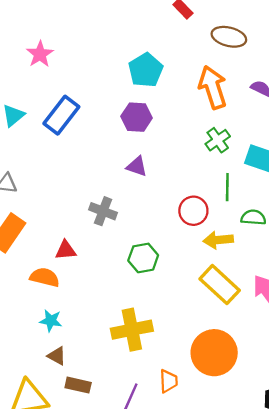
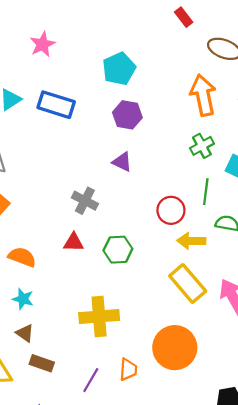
cyan pentagon: (146, 70) -> (119, 69), moved
blue rectangle: (61, 115) -> (56, 105), turned 63
red triangle: (66, 250) -> (73, 242), moved

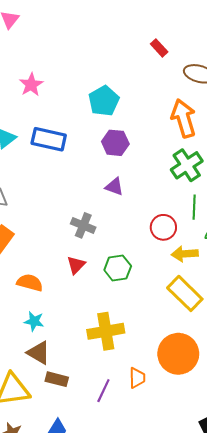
green cross: (202, 146) -> (187, 165), size x1.4
red triangle: (73, 242) -> (76, 265), turned -42
brown triangle: (25, 333) -> (39, 353), size x1.4

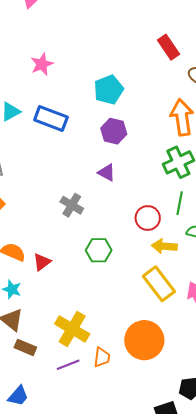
red rectangle: (159, 48) -> (169, 47), size x1.4
red triangle: (76, 265) -> (42, 262), moved
yellow cross: (106, 331) -> (72, 329), moved, turned 32
purple line: (103, 391) -> (68, 365), turned 35

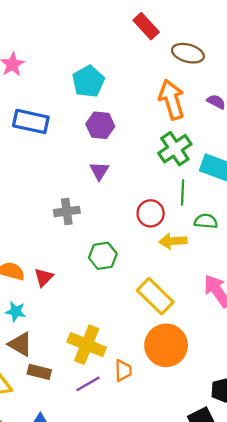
purple triangle: (107, 173) -> (99, 171), turned 42
gray cross: (72, 205) -> (67, 211), turned -30
yellow rectangle: (159, 284) -> (155, 296), moved

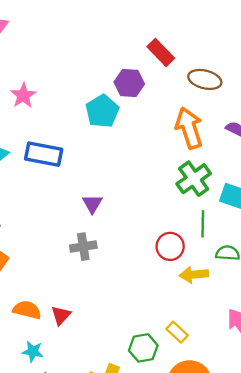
purple hexagon: (100, 125) -> (129, 83), moved
purple triangle: (99, 171) -> (92, 204), moved
green hexagon: (103, 256) -> (143, 348), moved
yellow rectangle: (155, 296) -> (177, 332), size x0.6

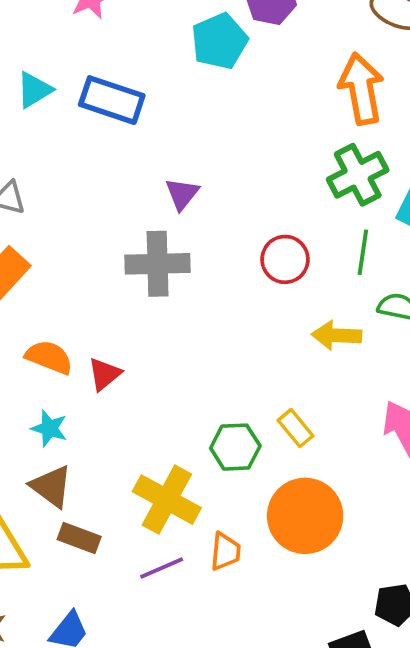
red circle: (170, 246) -> (285, 259), moved
gray cross: (83, 247) -> (158, 264), size x1.4

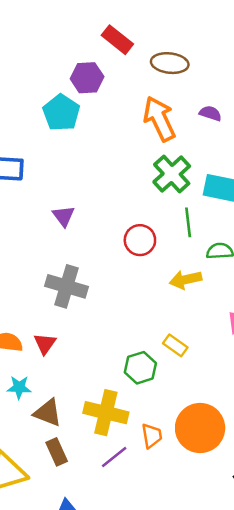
gray cross: (158, 264) -> (66, 286), moved, turned 33
brown triangle: (51, 486) -> (48, 413), moved
orange circle: (305, 516) -> (200, 428), moved
brown rectangle: (79, 538) -> (57, 452), turned 60

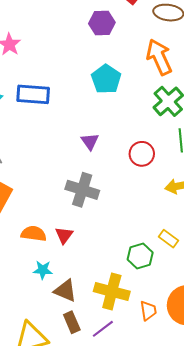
cyan pentagon: (61, 113) -> (106, 79), moved
purple triangle: (64, 216) -> (90, 141), moved
purple line: (114, 457) -> (103, 329), moved

